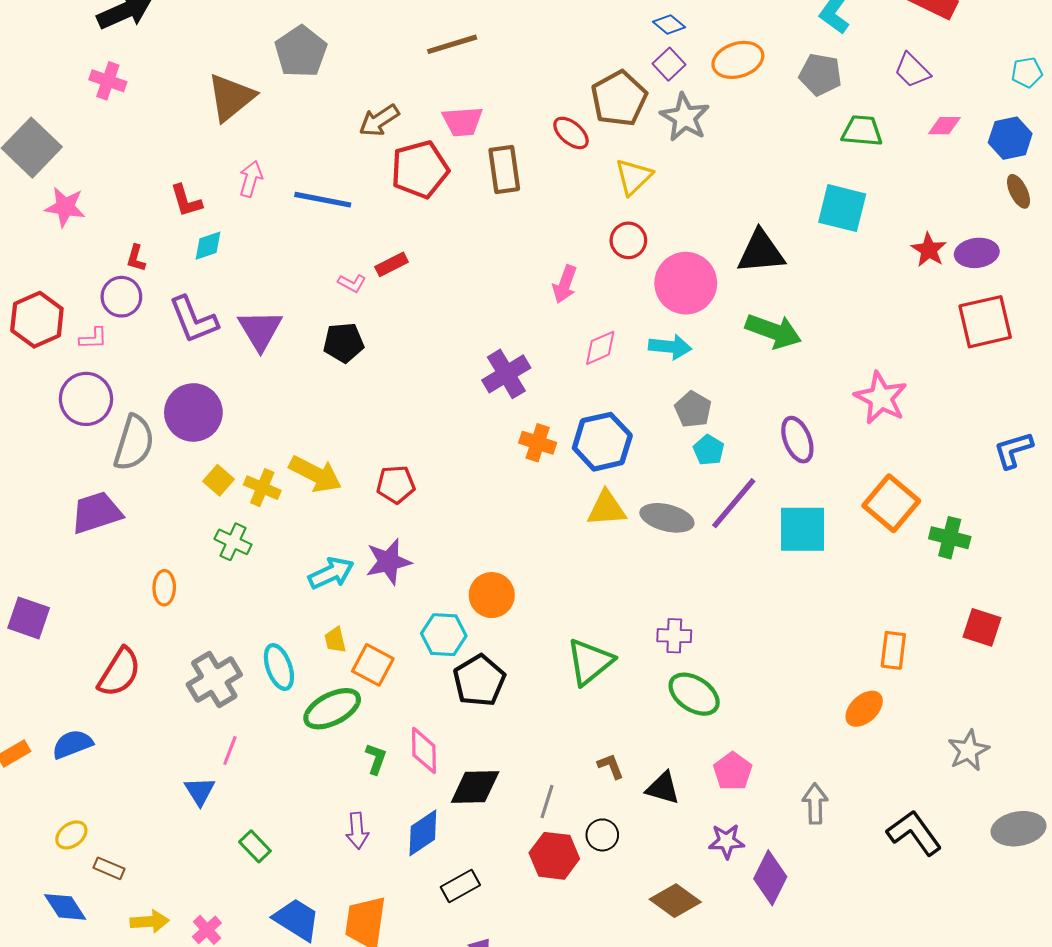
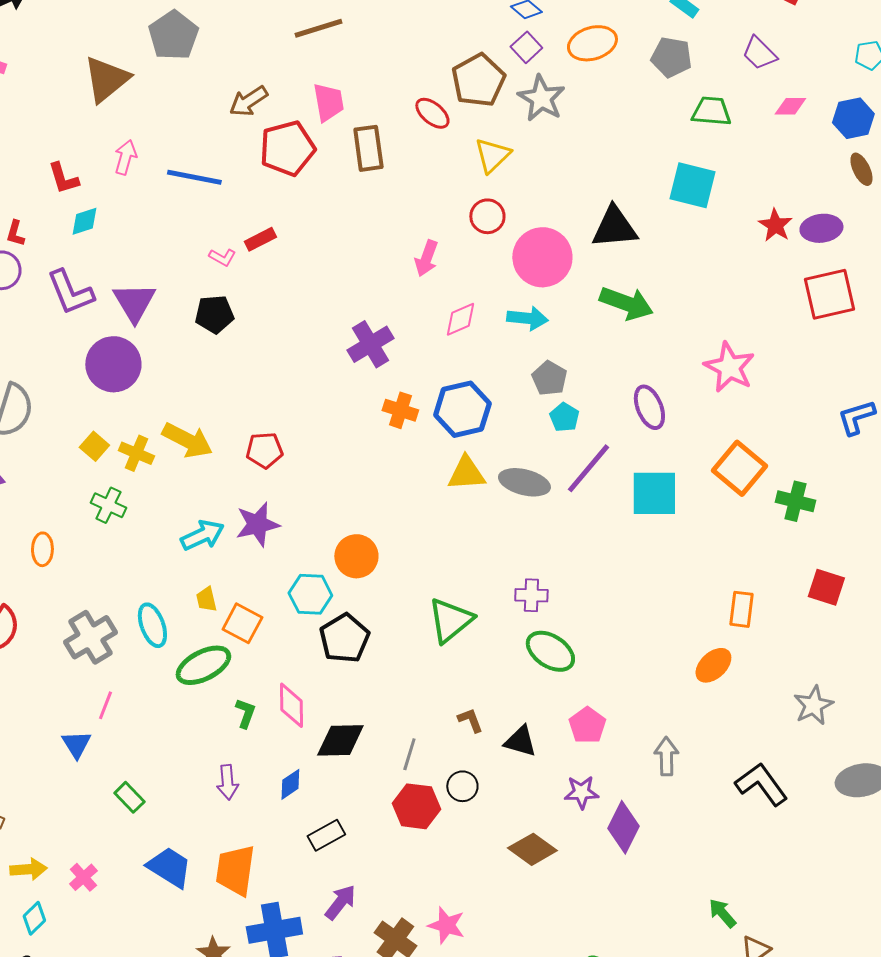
pink trapezoid: (463, 121) -> (328, 102), turned -96
purple circle: (193, 412) -> (113, 364), moved
blue diamond: (423, 833) -> (290, 784), size x0.7

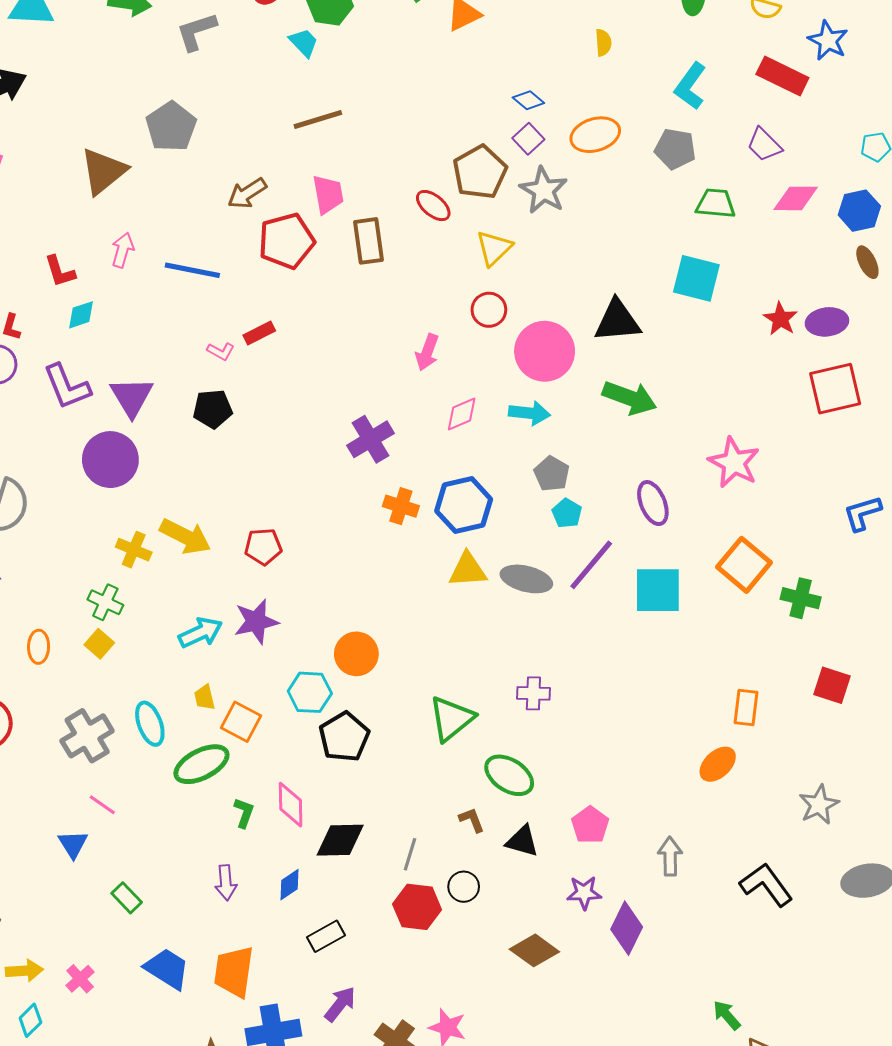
pink diamond: (790, 106) -> (796, 198), size x1.4
yellow square: (94, 446) -> (99, 644), moved
green ellipse: (550, 651) -> (509, 775), moved
pink line: (105, 705) -> (102, 805), turned -76

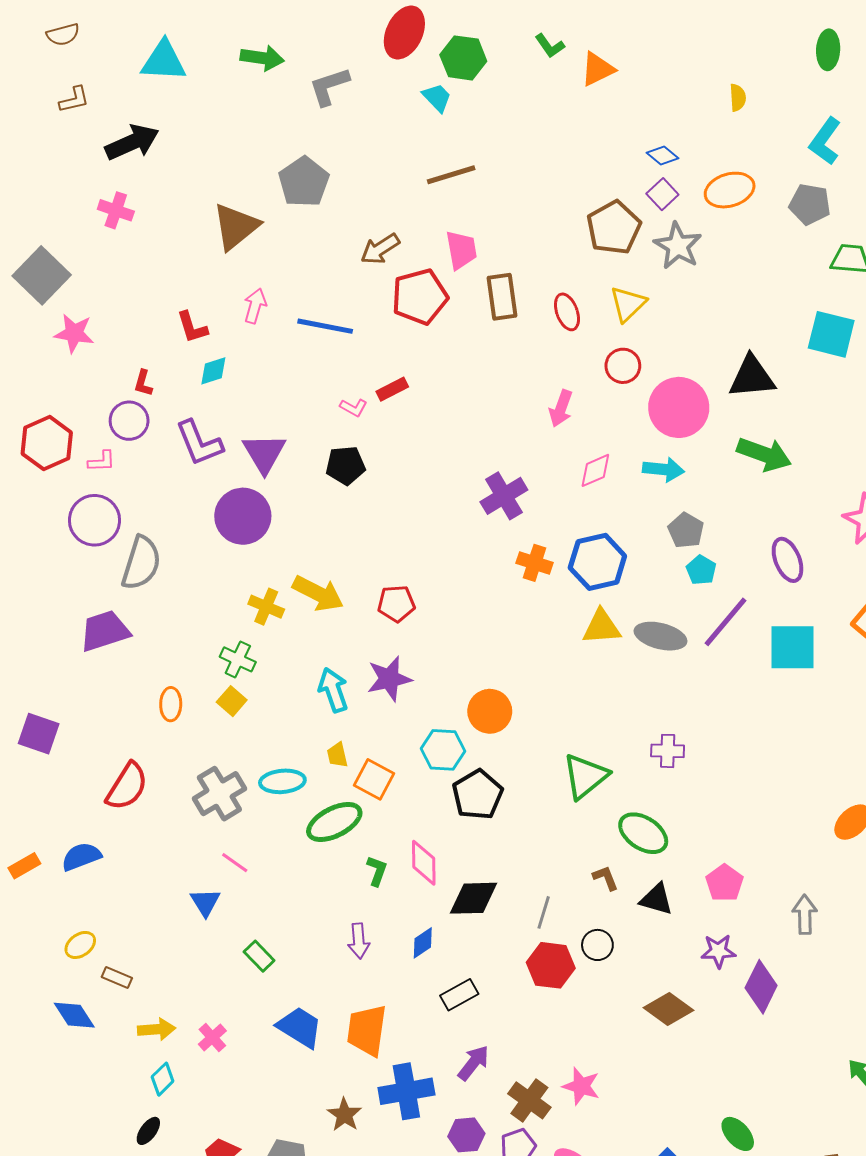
red ellipse: (433, 206) -> (567, 312), moved, turned 30
cyan arrow: (200, 633) -> (333, 690), turned -84
cyan ellipse: (150, 724) -> (282, 781), turned -75

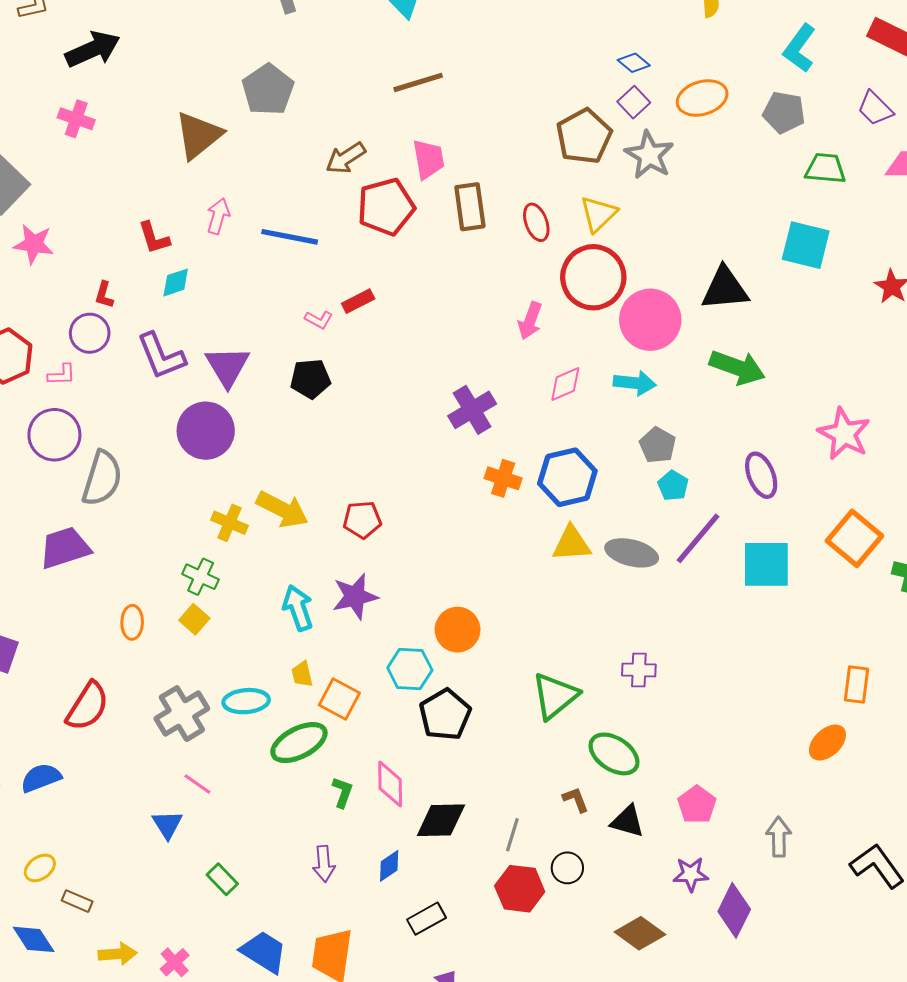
red circle: (623, 366) -> (593, 277), size x1.8

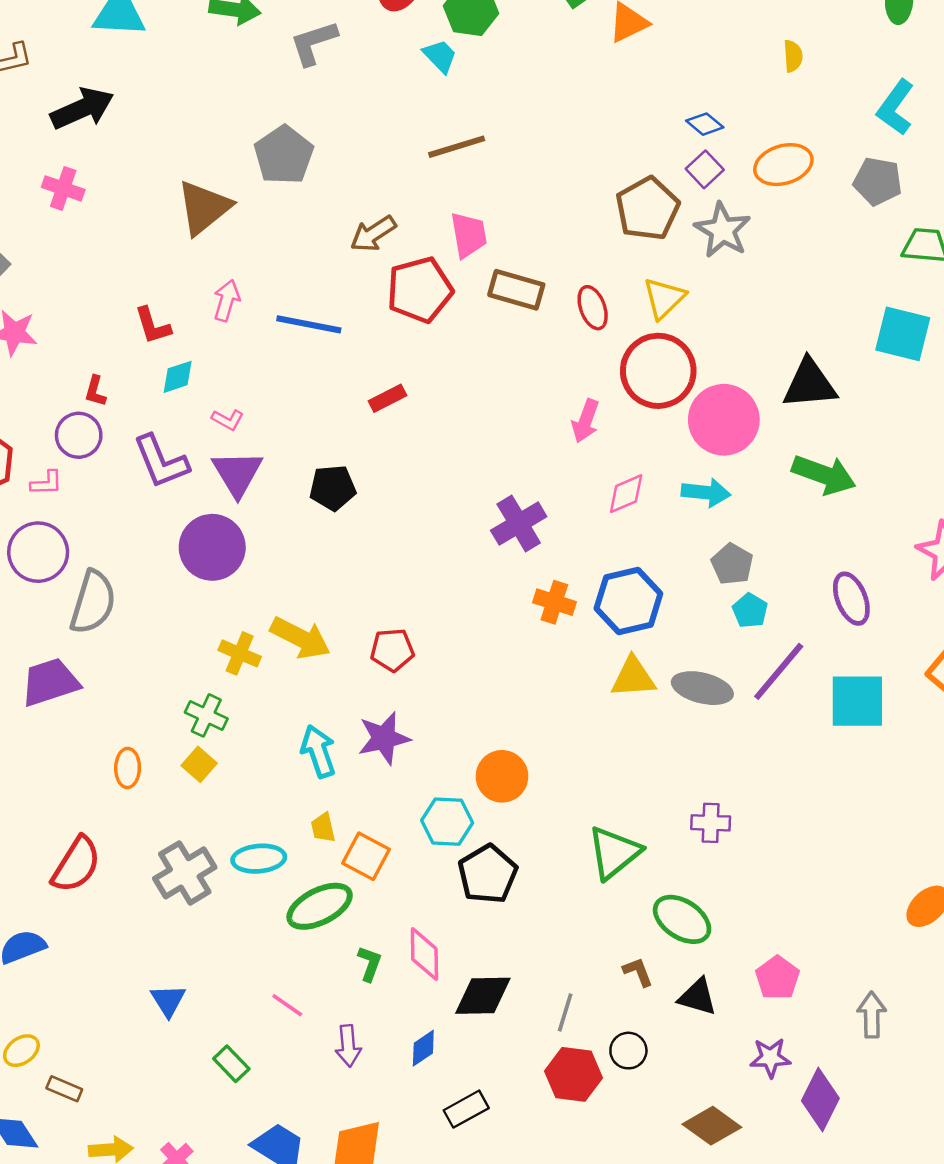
brown rectangle: (470, 207) -> (516, 290), turned -66
pink L-shape: (319, 320) -> (228, 420), moved
pink line: (197, 784) -> (287, 1005), moved

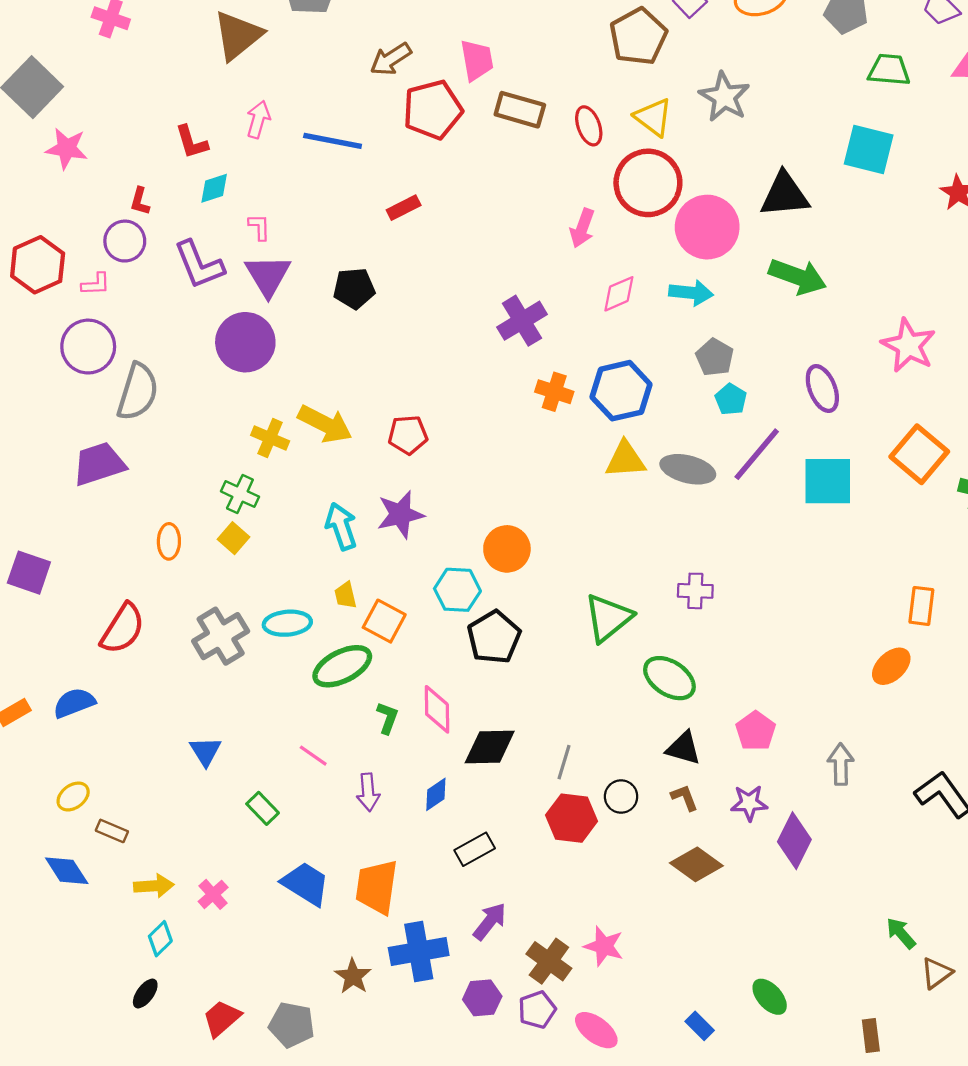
gray star: (723, 230) -> (724, 97), moved
yellow triangle: (664, 298) -> (653, 117), turned -39
pink L-shape: (228, 420) -> (259, 227), turned -120
brown L-shape: (638, 972) -> (685, 798), moved

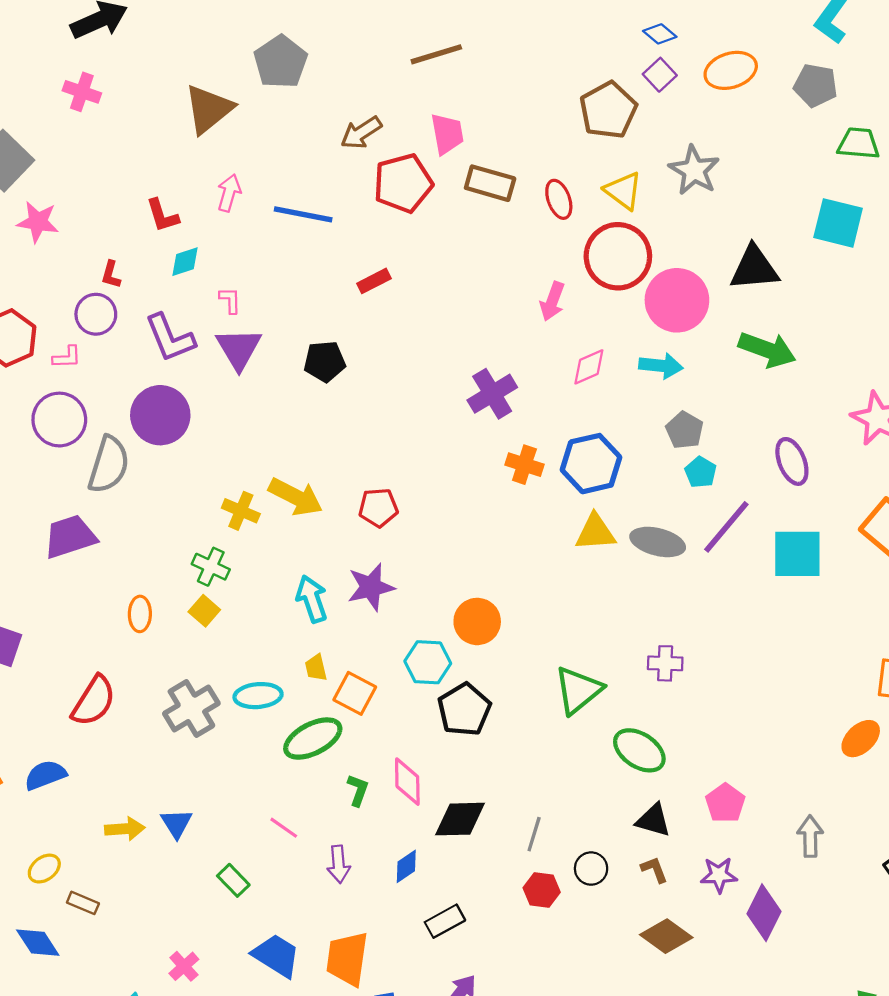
purple circle: (245, 342) -> (160, 415), moved
red hexagon: (572, 818) -> (542, 890), size x0.7
yellow arrow: (154, 886) -> (125, 829), moved

